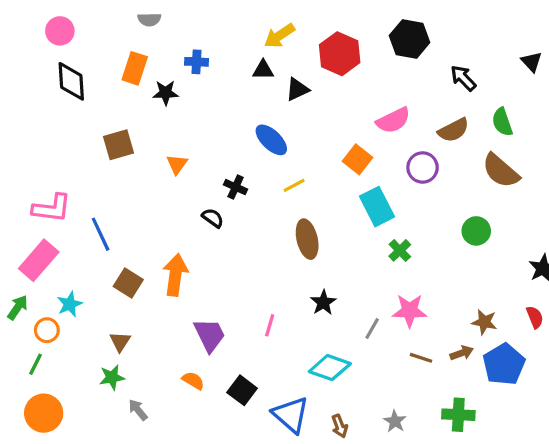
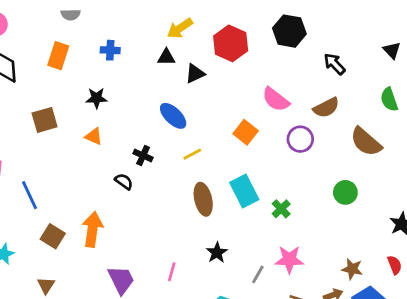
black star: (166, 93) -> (97, 98), moved
pink semicircle: (393, 120) -> (276, 99), turned 64
green semicircle: (502, 122) -> (389, 99), moved
orange triangle: (177, 164) -> (94, 136), turned -42
cyan rectangle: (377, 207) -> (244, 191), moved

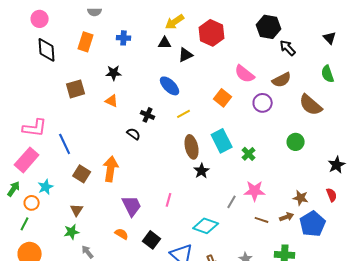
black hexagon: (289, 31) -> (269, 27), moved
black star: (217, 253) -> (202, 171), moved

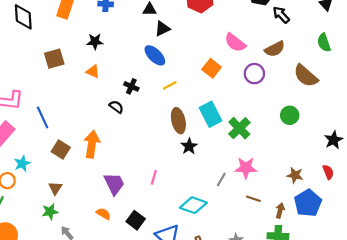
black triangle: (186, 55) -> (162, 29), moved
green cross: (249, 154) -> (239, 128), size x1.5
brown arrow: (287, 217) -> (280, 211), moved, turned -56

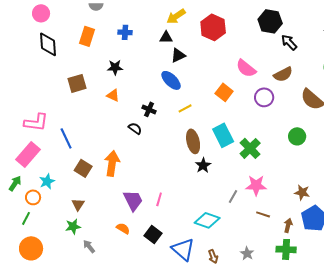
pink line: (154, 177) -> (159, 199), moved

